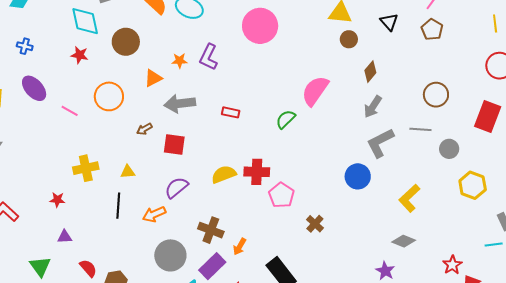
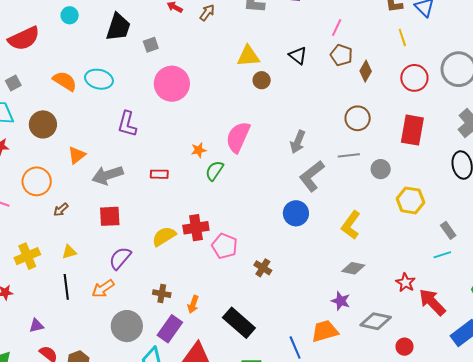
orange star: (179, 61) -> (199, 150), moved
brown diamond: (370, 72) -> (366, 71), moved
brown arrow: (144, 129) -> (61, 210), moved
brown cross: (211, 230) -> (162, 294), size x0.7
purple triangle: (65, 237) -> (36, 326), moved

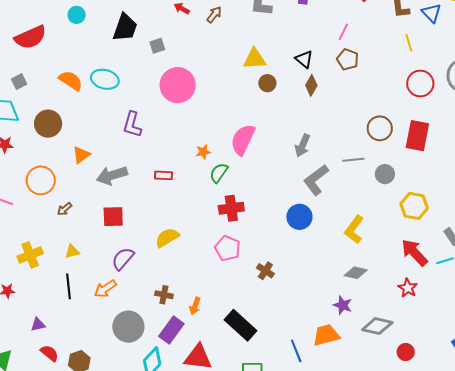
brown diamond: (366, 71) -> (311, 85), moved
brown circle: (358, 118) -> (380, 128), moved
red cross: (196, 228) -> (231, 208), moved
red arrow: (432, 302) -> (414, 252), moved

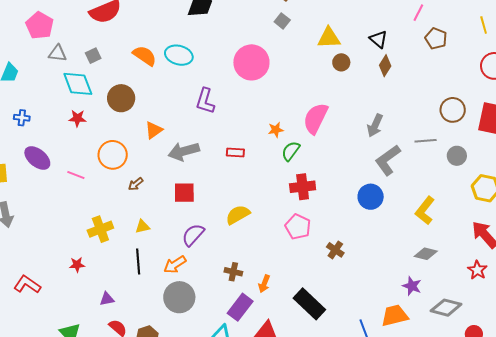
gray square: (157, 46) -> (282, 21), moved, turned -35
brown pentagon: (348, 59) -> (436, 39), moved
gray circle: (128, 327) -> (179, 297), moved

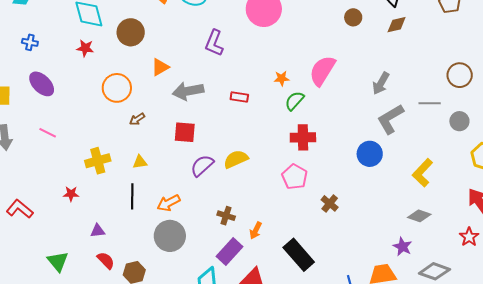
brown diamond: (385, 66) -> (397, 25), turned 40
pink line: (76, 175) -> (48, 133), moved
purple semicircle: (193, 235) -> (202, 166), moved

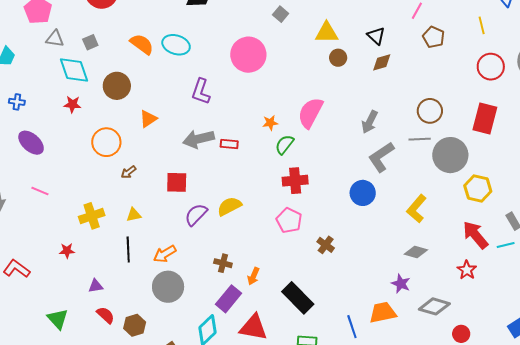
brown circle: (460, 75) -> (430, 111), moved
gray arrow: (188, 91) -> (199, 139), moved
gray circle: (459, 121) -> (450, 155), size x1.8

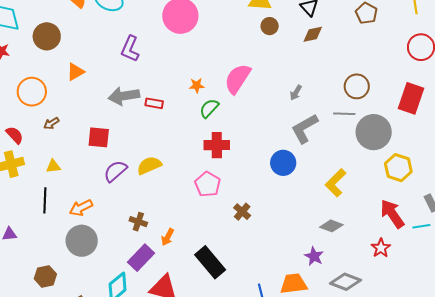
gray arrow: (370, 122) -> (296, 93), size x0.7
red semicircle: (106, 315) -> (15, 135), moved

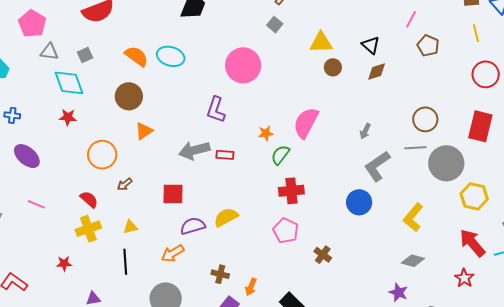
brown circle: (47, 36) -> (129, 96), moved
purple L-shape: (130, 49) -> (216, 110), moved
purple semicircle: (115, 171) -> (193, 226), turned 30
orange arrow: (81, 208) -> (173, 253), moved

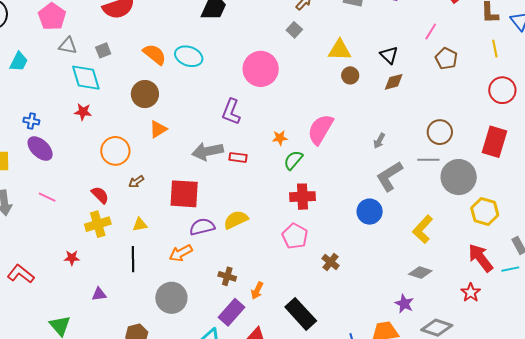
blue cross: (12, 115) -> (31, 121), moved
red square: (173, 194) -> (184, 194), size x1.4

